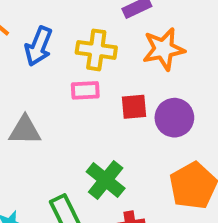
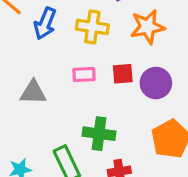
pink rectangle: (85, 90) -> (84, 75), moved
green cross: (106, 180) -> (99, 134), turned -32

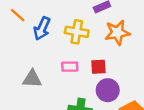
purple circle: (156, 83) -> (108, 90), moved

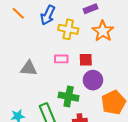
blue arrow: (42, 28) -> (48, 15), moved
orange star: (117, 33) -> (103, 31), turned -30

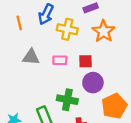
orange line: (18, 13) -> (19, 23), moved, turned 32
gray triangle: (29, 68) -> (31, 57), moved

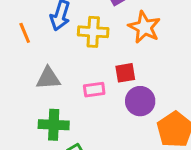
pink rectangle: (60, 60) -> (94, 90), moved
green cross: (67, 100) -> (54, 125), moved

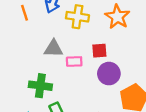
gray triangle: (48, 78) -> (54, 49), moved

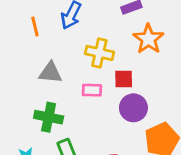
yellow cross: (77, 17) -> (99, 53), moved
gray triangle: (54, 49) -> (50, 73), moved

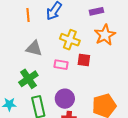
purple circle: (133, 108) -> (65, 99), moved
green cross: (49, 117) -> (28, 79), turned 36

